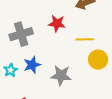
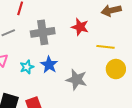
blue star: (32, 65) -> (49, 65), turned -30

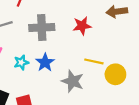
red star: (80, 27) -> (82, 26), turned -30
yellow line: (106, 47) -> (94, 61), moved

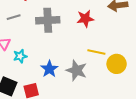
cyan star: (21, 62) -> (20, 56), moved
blue star: (45, 62) -> (49, 69), moved

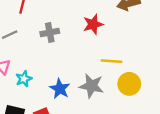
gray cross: (48, 20) -> (50, 32), size x0.7
yellow circle: (117, 64) -> (129, 84), moved

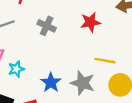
gray cross: (50, 32) -> (47, 26), turned 30

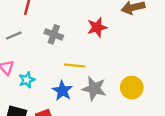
yellow line: (105, 61) -> (75, 66), moved

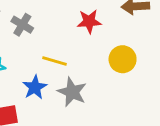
gray cross: (54, 34) -> (22, 25), moved
yellow circle: (132, 88) -> (123, 59), moved

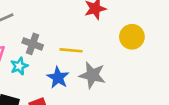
gray cross: (22, 25) -> (33, 44), moved

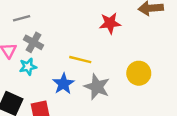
yellow circle: (132, 37) -> (139, 73), moved
gray cross: (33, 44) -> (34, 42), moved

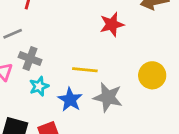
cyan star: (28, 67) -> (39, 86), moved

